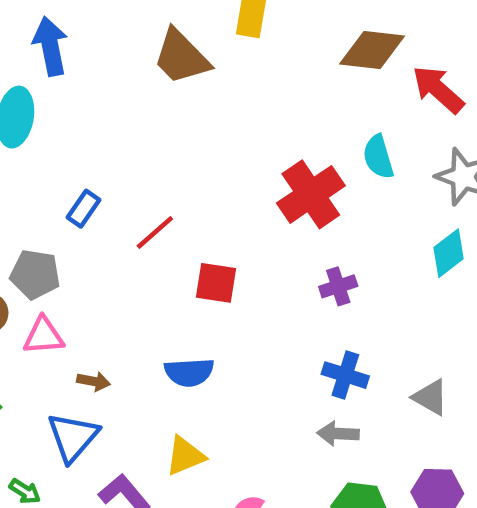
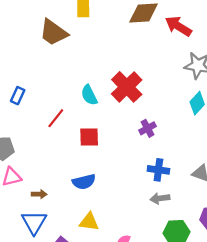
cyan semicircle: (378, 157) -> (89, 95), moved
blue rectangle: (84, 209) -> (18, 96), moved
yellow triangle: (185, 456) -> (89, 222), turned 40

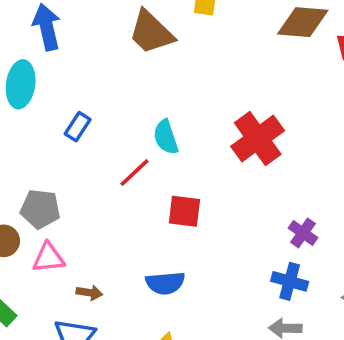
cyan semicircle: (89, 95) -> (166, 137), moved
purple cross: (147, 128) -> (303, 233), moved, turned -35

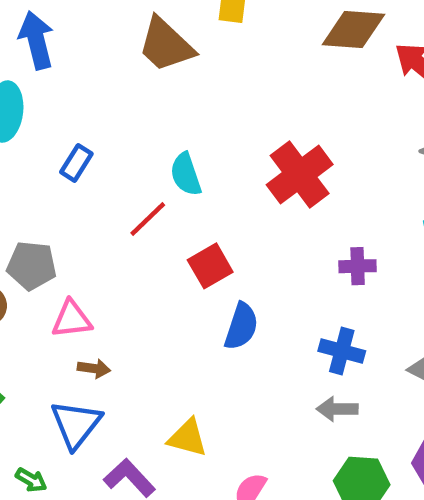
red square: (184, 211) -> (210, 266), turned -36
purple cross: (303, 233) -> (358, 266), moved, turned -36
pink triangle: (48, 258) -> (72, 319), moved
blue semicircle: (165, 283) -> (241, 326), moved, turned -66

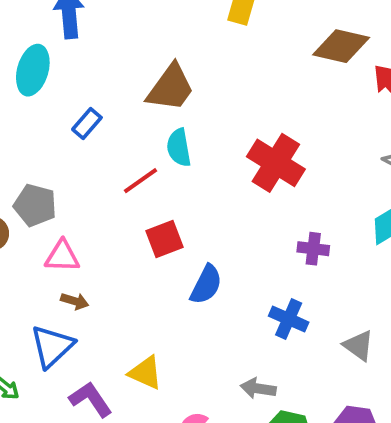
brown trapezoid: (166, 45) -> (171, 88), moved, turned -106
red cross: (300, 175) -> (276, 163), turned -30
red square: (210, 266) -> (164, 239), moved
gray arrow: (337, 409) -> (258, 388), moved

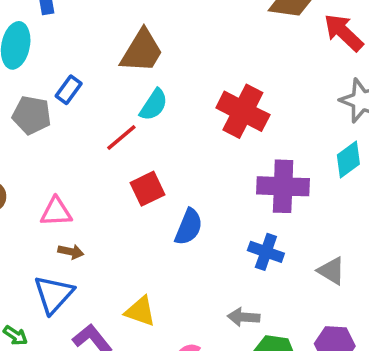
cyan semicircle: (179, 148) -> (154, 105), turned -132
gray pentagon: (35, 205) -> (32, 115), moved
purple cross: (313, 249) -> (283, 186), size x1.8

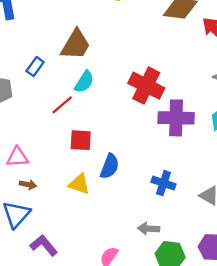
blue rectangle: (69, 90) -> (35, 67), moved
purple cross: (283, 186) -> (176, 118), moved
red square: (148, 189) -> (81, 140), turned 30
yellow triangle: (140, 311) -> (79, 184), moved

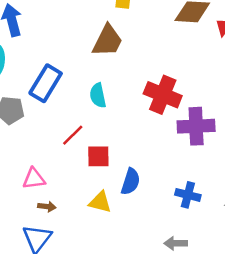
brown trapezoid: (76, 45) -> (107, 41), moved
blue rectangle: (35, 67) -> (46, 83), size x1.8
cyan semicircle: (84, 82) -> (98, 95), turned 140
red line: (62, 105) -> (73, 135), moved

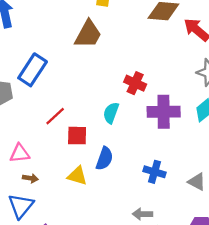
cyan semicircle: (98, 95) -> (111, 113), moved, turned 30
red cross: (163, 95) -> (135, 83), size x0.7

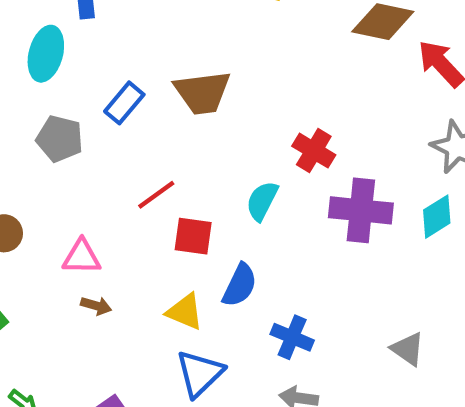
brown trapezoid: (88, 34) -> (202, 92), moved, turned 48
blue rectangle: (33, 70) -> (124, 103), size x0.7
blue cross: (154, 172) -> (292, 337), moved
blue triangle: (21, 206) -> (200, 373), moved

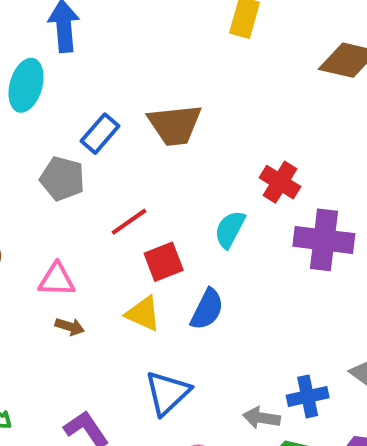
gray pentagon: (60, 139) -> (62, 179), moved
red square: (193, 236) -> (164, 262), turned -30
yellow triangle: (185, 312) -> (143, 314), moved
blue cross: (292, 337) -> (308, 396), moved, turned -36

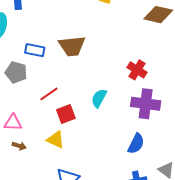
blue rectangle: (100, 134) -> (35, 50), turned 60
red cross: (280, 182) -> (137, 70), moved
blue semicircle: (207, 309) -> (136, 144), moved

